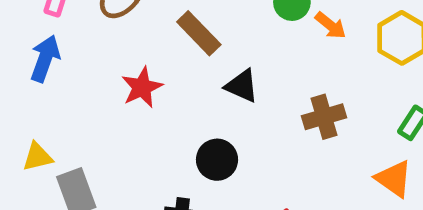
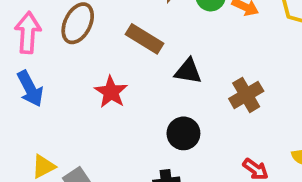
blue arrow: (45, 59) -> (30, 89), turned 147
brown cross: (324, 117) -> (246, 95), moved

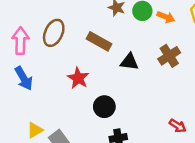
brown cross: (246, 95) -> (169, 56), moved
black circle: (183, 133) -> (104, 107), moved

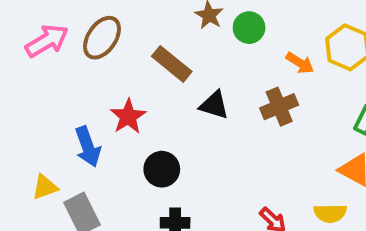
orange arrow: (166, 17) -> (300, 63), moved
pink arrow: (20, 41) -> (47, 41), turned 48
blue arrow: (24, 78) -> (88, 147), moved

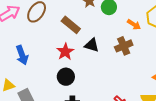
red star: (128, 116) -> (65, 52), moved
blue arrow: (88, 147) -> (22, 55), moved

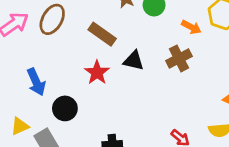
black circle: (66, 77) -> (65, 108), moved

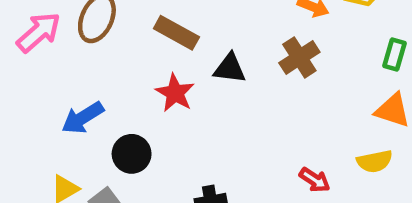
blue arrow: (36, 82) -> (83, 118), turned 88

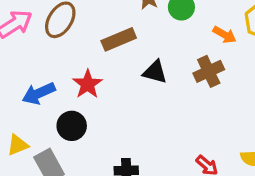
brown rectangle: (176, 33) -> (119, 39), turned -60
red star: (175, 93) -> (88, 84), moved

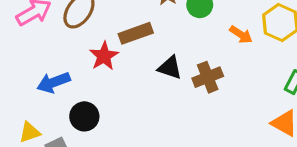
brown cross: (209, 71) -> (208, 77), moved
red star: (88, 84) -> (104, 56), moved

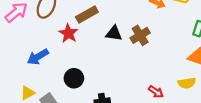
black circle: (84, 116) -> (74, 78), moved

